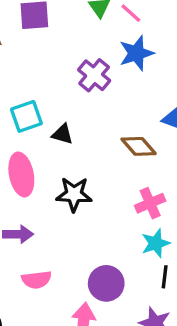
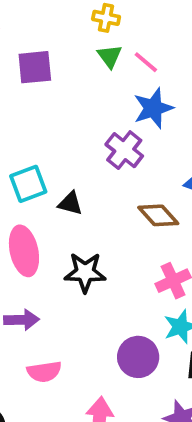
purple cross: (94, 75) -> (124, 150), moved
purple circle: (106, 283) -> (138, 357), moved

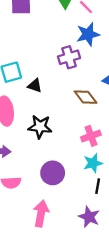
purple cross: (124, 150) -> (69, 57), turned 30
purple circle: (138, 357) -> (53, 173), moved

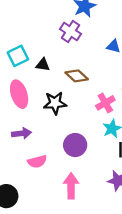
purple cross: (69, 57) -> (70, 32), turned -30
brown diamond: (86, 97) -> (77, 76), moved

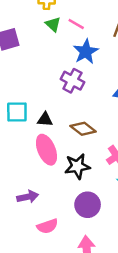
cyan square: (18, 56) -> (17, 112), turned 30
pink ellipse: (19, 94) -> (46, 150), moved
black star: (55, 103) -> (77, 166), moved

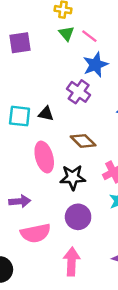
black triangle: (45, 119) -> (46, 114), moved
pink semicircle: (47, 226) -> (35, 233), size x1.4

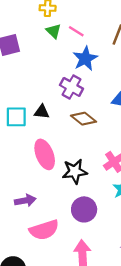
brown diamond: (83, 141) -> (83, 119), moved

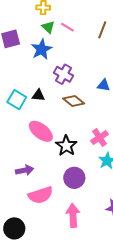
blue star: (85, 59) -> (41, 49), moved
cyan square: (16, 117) -> (17, 100), turned 30
pink ellipse: (45, 154) -> (41, 131), turned -30
black star: (75, 171) -> (66, 146), turned -30

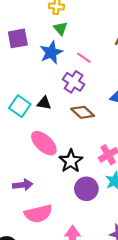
pink line: (67, 27) -> (84, 58), moved
purple circle: (74, 178) -> (86, 189), moved

